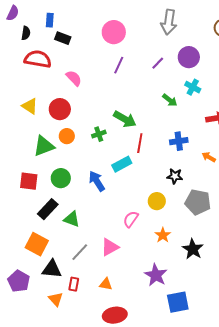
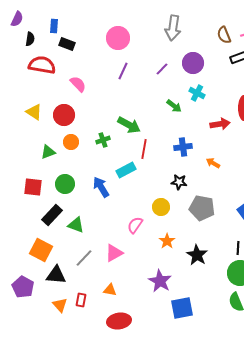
green triangle: (44, 146) -> (48, 152), size x0.7
red rectangle: (74, 284) -> (81, 300), moved

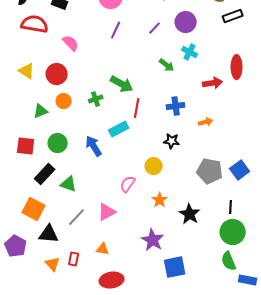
orange arrow: (213, 163) -> (206, 122), turned 136
gray pentagon: (202, 208) -> (210, 171), moved

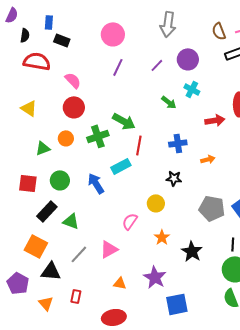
red circle: (57, 74) -> (74, 107), moved
green cross: (96, 99) -> (98, 136), size x1.5
orange triangle: (103, 249) -> (120, 283), moved
orange triangle: (53, 264) -> (46, 303), moved

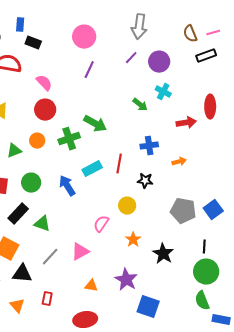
purple line: (157, 65) -> (131, 58), moved
red line: (139, 145) -> (119, 164), moved
blue square: (177, 304) -> (148, 307), turned 30

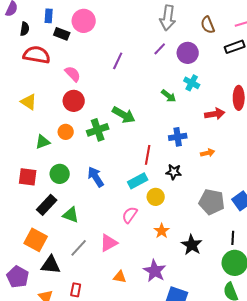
brown semicircle: (190, 34) -> (208, 25), moved
pink circle: (84, 37) -> (84, 21), moved
cyan rectangle: (92, 169) -> (138, 181), moved

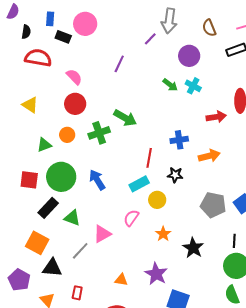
purple line: (160, 49) -> (150, 39), moved
green arrow: (169, 96) -> (170, 85), moved
orange arrow: (208, 153) -> (209, 156), size x1.5
green circle: (60, 174) -> (61, 177), size x1.5
pink triangle: (109, 243) -> (102, 234), moved

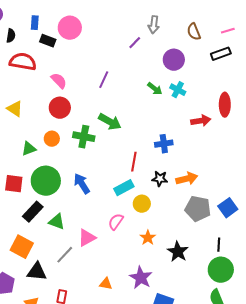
gray arrow: (169, 21) -> (154, 25), size x0.7
purple line: (119, 64) -> (104, 80), moved
green cross: (99, 133) -> (84, 137), turned 30
orange arrow: (209, 156) -> (187, 179), moved

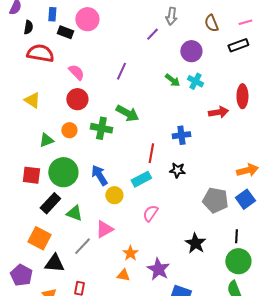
orange arrow: (187, 179) -> (247, 170), moved
yellow circle: (142, 204) -> (114, 195), moved
pink semicircle: (116, 222) -> (150, 213), moved
orange star: (148, 238) -> (130, 253), moved

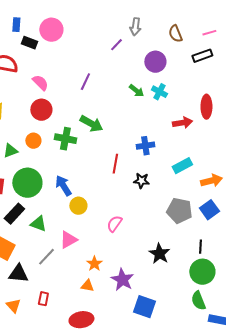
cyan rectangle: (141, 179) -> (182, 166), moved

